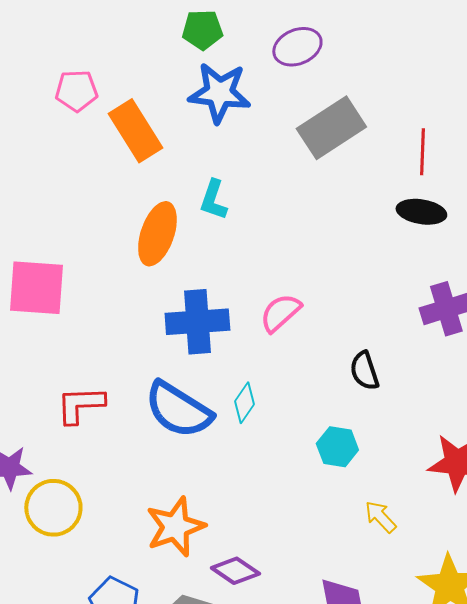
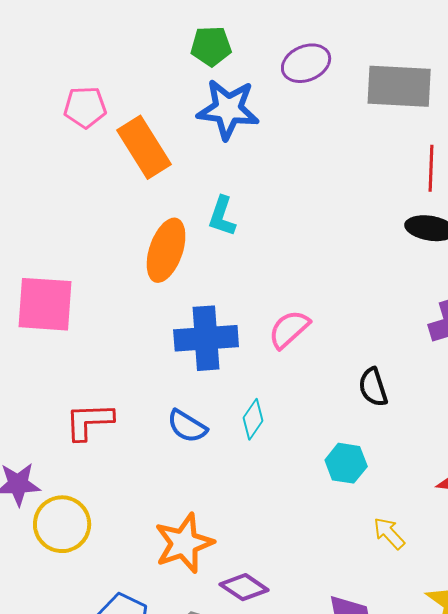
gray rectangle: (331, 128) -> (399, 86), moved, turned 36
blue semicircle: (178, 410) -> (187, 426), size x0.6

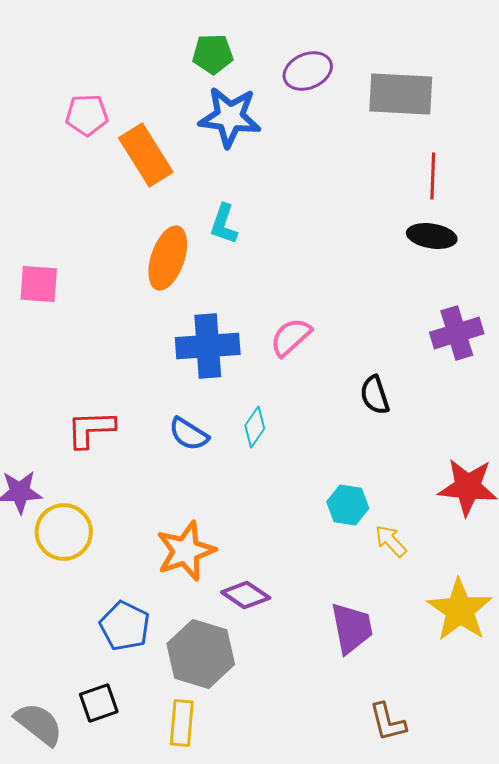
pink square: (45, 304) -> (39, 284), moved, size x0.7
cyan hexagon: (346, 463) -> (348, 505), moved

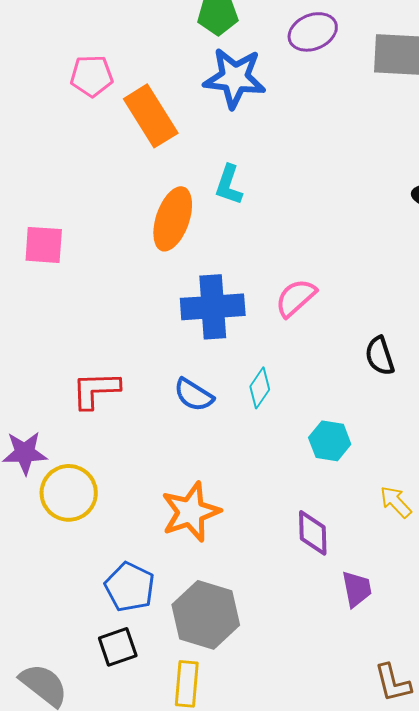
cyan hexagon: (348, 505) -> (330, 441), moved
purple diamond: (246, 595) -> (313, 533), moved, turned 54
purple trapezoid: (352, 628) -> (357, 589), size x0.7
black square: (99, 703) -> (118, 647), moved

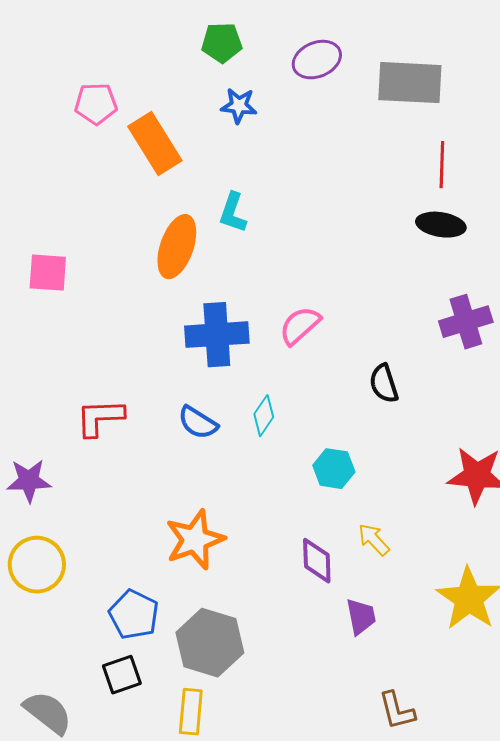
blue star: (235, 78) -> (239, 106), size x0.6
yellow circle: (69, 493) -> (37, 565), moved
yellow arrow: (396, 502) -> (374, 540), moved

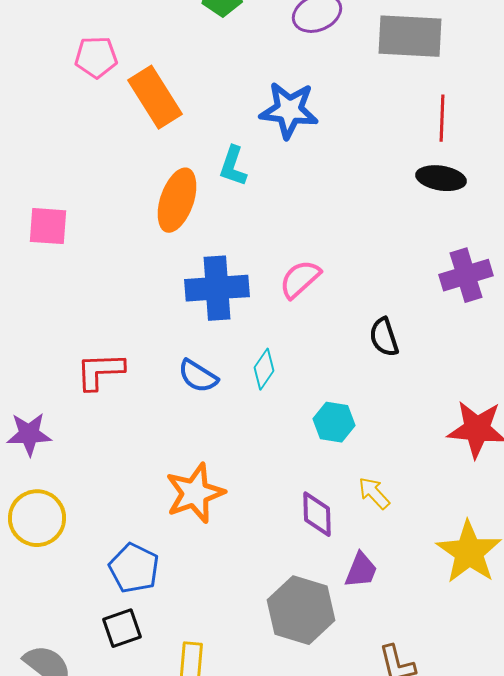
blue star: (239, 106) -> (289, 110), moved, size x1.6
purple trapezoid: (361, 617) -> (361, 570), turned 33
gray hexagon: (210, 643) -> (301, 610), moved

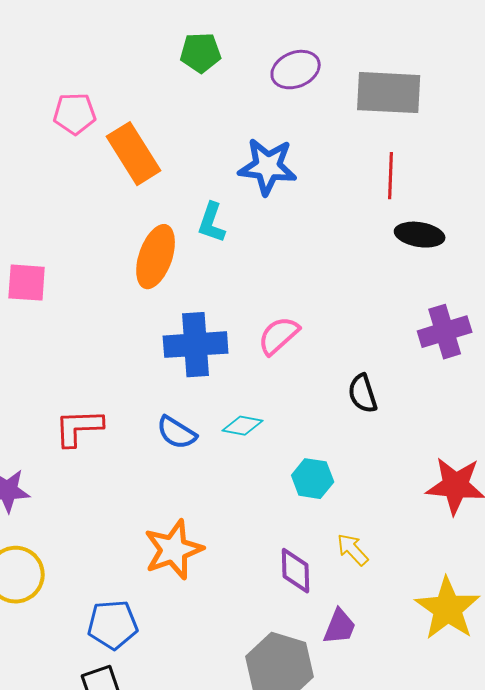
red line: (442, 118) -> (391, 176), moved
cyan diamond: (264, 369) -> (243, 426), turned 66
blue pentagon: (134, 568) -> (113, 625), turned -30

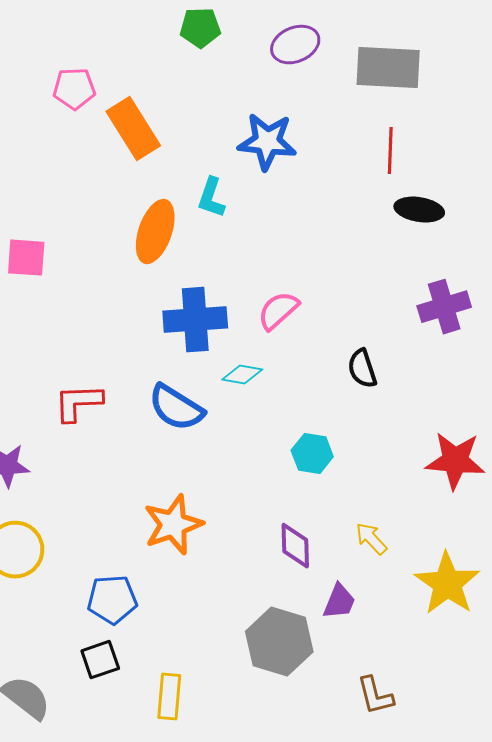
cyan diamond: (243, 426) -> (242, 375), moved
blue semicircle: (177, 433) -> (176, 408), size x1.4
yellow arrow: (353, 550) -> (371, 539), moved

